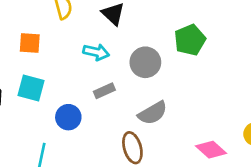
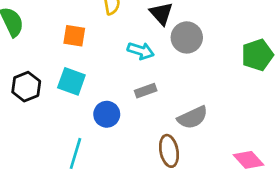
green pentagon: (190, 40) -> (257, 55), moved
gray circle: (145, 62) -> (187, 37), moved

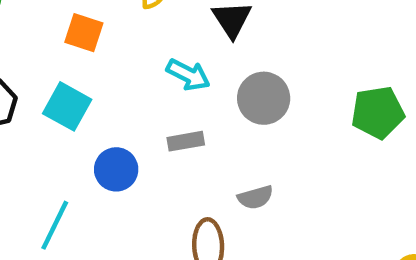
gray circle: (187, 37) -> (264, 98), moved
gray semicircle: (193, 117) -> (255, 197), size x0.7

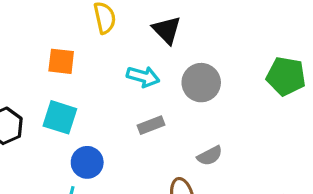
green pentagon: (378, 112) -> (286, 76), turned 30
blue circle: (116, 169) -> (87, 162), moved

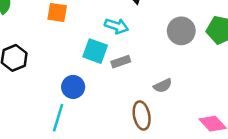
gray circle: (201, 83) -> (181, 31), moved
cyan square: (60, 117) -> (95, 51), moved

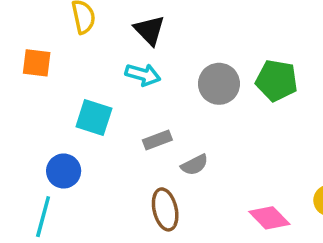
cyan arrow: (116, 26) -> (143, 75), moved
gray rectangle: (121, 62) -> (157, 140), moved

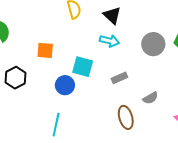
orange square: (37, 63) -> (45, 50), moved
gray semicircle: (195, 165) -> (150, 98), moved
blue circle: (64, 171) -> (65, 85), moved

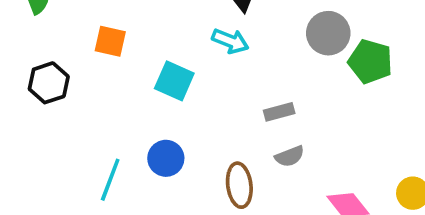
gray circle: (153, 44) -> (328, 33), moved
gray rectangle: (119, 78) -> (279, 112), moved
blue circle: (65, 85) -> (166, 158), moved

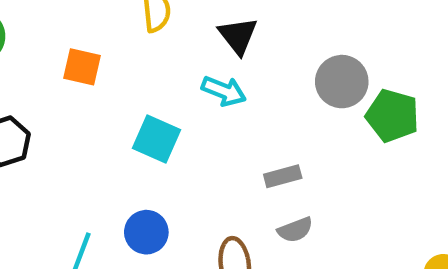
orange square: (110, 41) -> (82, 67), moved

